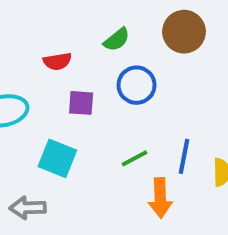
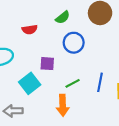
purple square: (81, 103) -> (47, 64), moved
cyan square: (57, 158) -> (30, 83), turned 30
orange arrow: (160, 198) -> (63, 105), moved

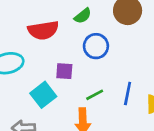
red semicircle: (30, 29) -> (43, 30), size x1.6

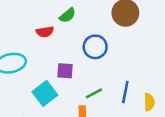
green semicircle: (83, 16) -> (67, 15), moved
red semicircle: (43, 30) -> (45, 32), size x0.6

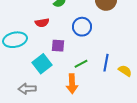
red semicircle: (45, 32) -> (42, 23), moved
yellow semicircle: (149, 102) -> (125, 71), turned -56

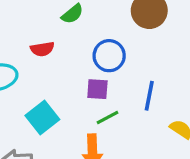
purple square: (58, 46) -> (97, 89), moved
blue line: (106, 63) -> (149, 96), moved

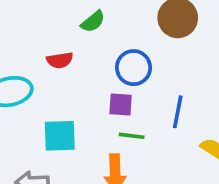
cyan square: (42, 117) -> (60, 136), turned 36
green line: (107, 117) -> (132, 136), turned 35

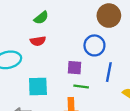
green semicircle: (93, 22) -> (41, 18), moved
blue circle: (133, 68) -> (94, 45), moved

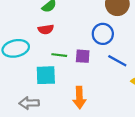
blue line: (109, 72) -> (117, 61), turned -72
green line: (81, 86) -> (59, 55), moved

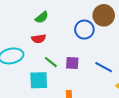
blue circle: (103, 34) -> (84, 30), moved
green line: (59, 55) -> (51, 62), turned 32

